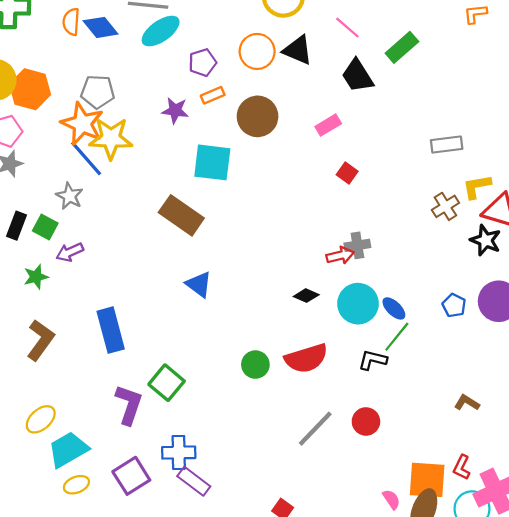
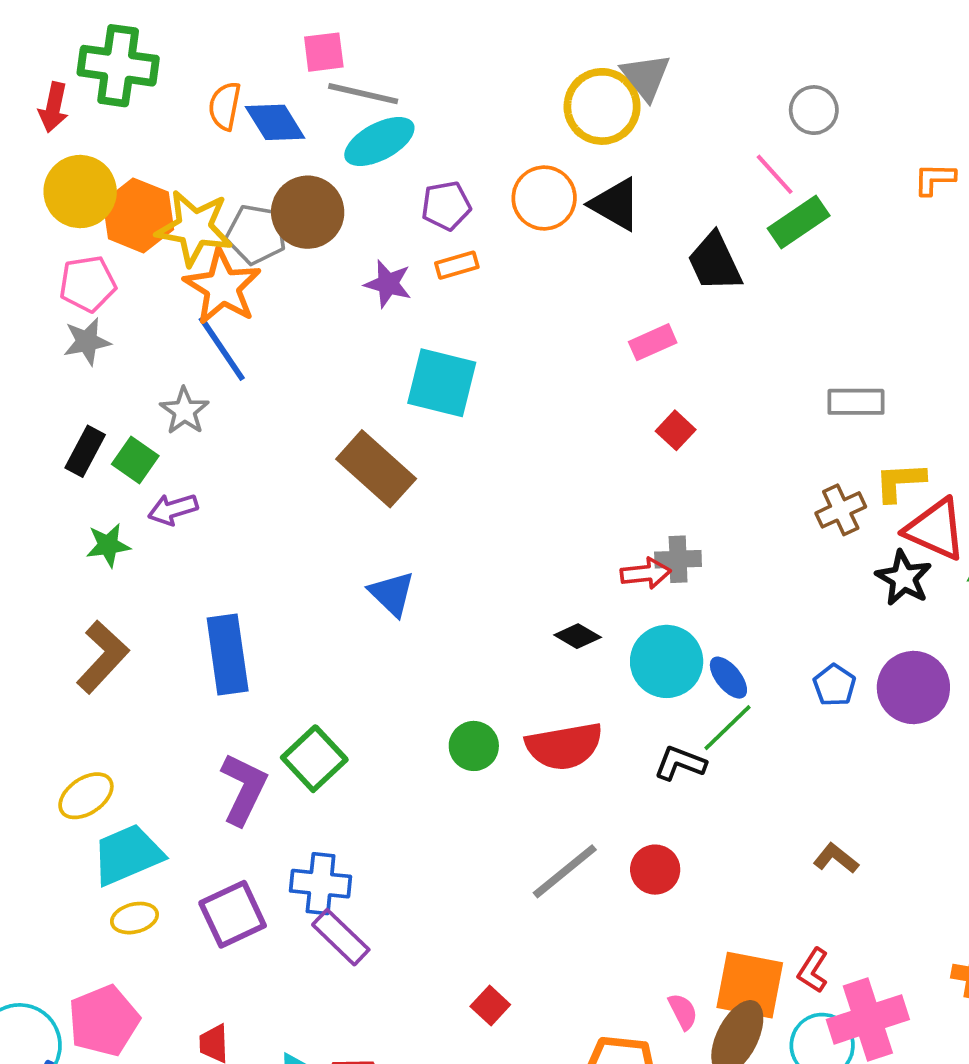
pink line: (347, 28) -> (775, 174), moved
brown circle: (258, 116) -> (308, 212), moved
yellow star: (111, 138) -> (194, 228), moved

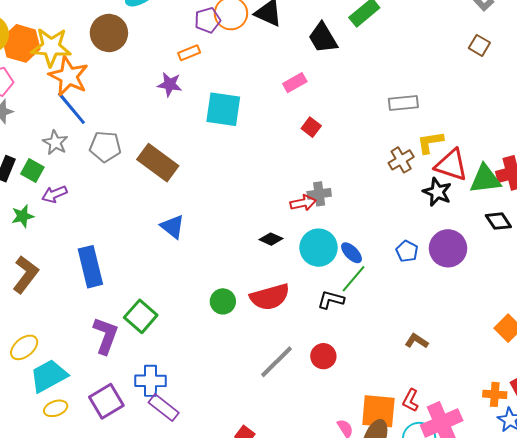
purple pentagon: (446, 206) -> (208, 20), moved
gray pentagon: (256, 234) -> (105, 147), moved
purple star: (388, 284) -> (170, 84), moved
cyan square: (442, 383) -> (223, 109), moved

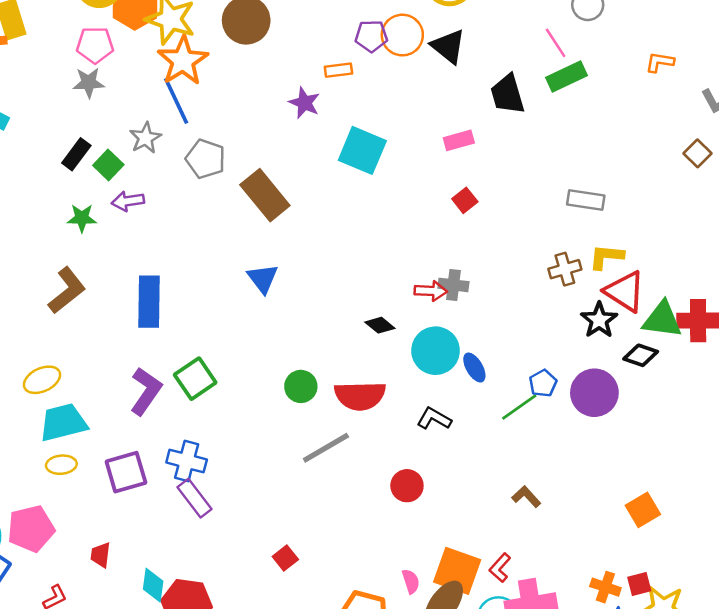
black diamond: (498, 221) -> (641, 355), moved, turned -52
green line: (354, 279) -> (519, 407), moved
gray line: (277, 362) -> (326, 448), moved

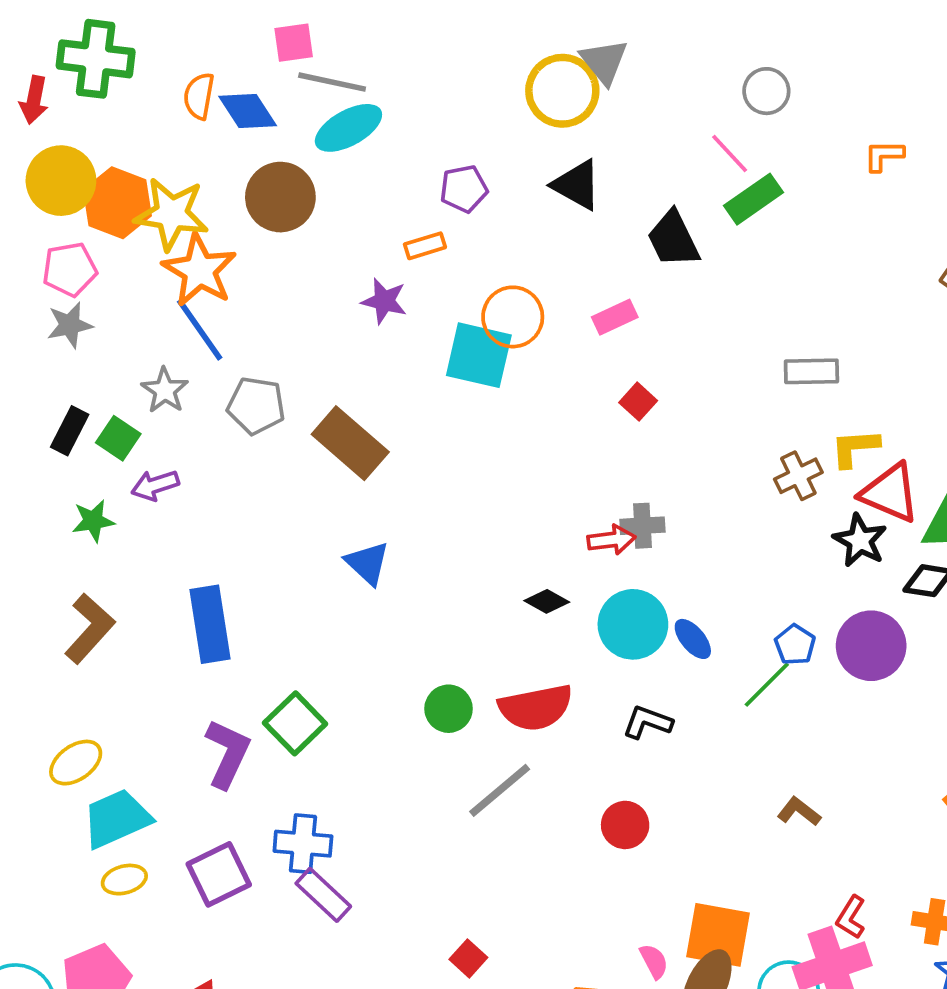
orange circle: (402, 35) -> (513, 317), moved
red L-shape: (500, 568) -> (851, 917), moved

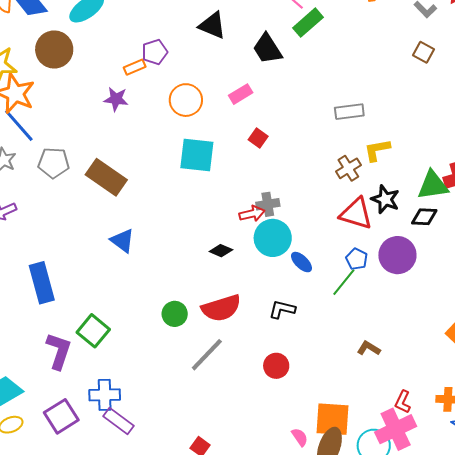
purple pentagon: (464, 189) -> (155, 52), moved
cyan square: (479, 355) -> (197, 155), moved
red triangle: (890, 493) -> (356, 214), moved
cyan circle: (633, 624) -> (273, 238), moved

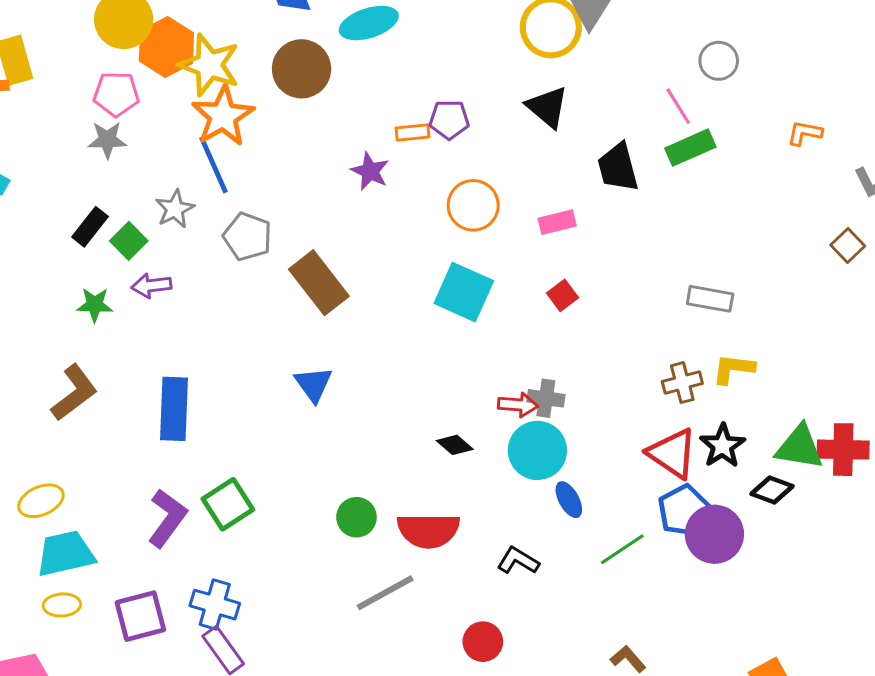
blue pentagon: (357, 259) -> (684, 510), moved, size x1.5

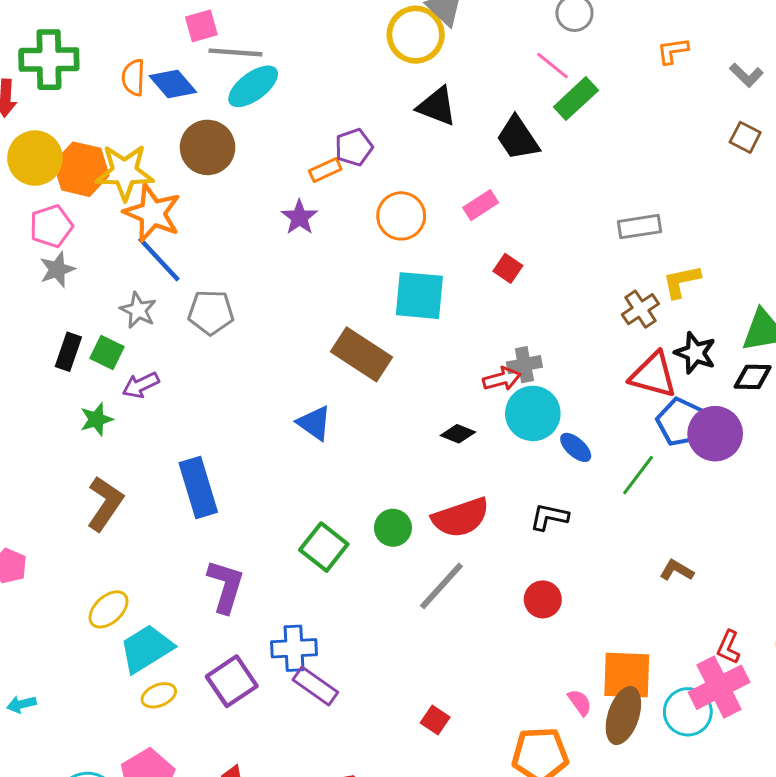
purple star: (370, 171) -> (299, 217), turned 30
brown rectangle: (319, 283) -> (362, 354), moved
green square: (228, 504) -> (324, 547), moved

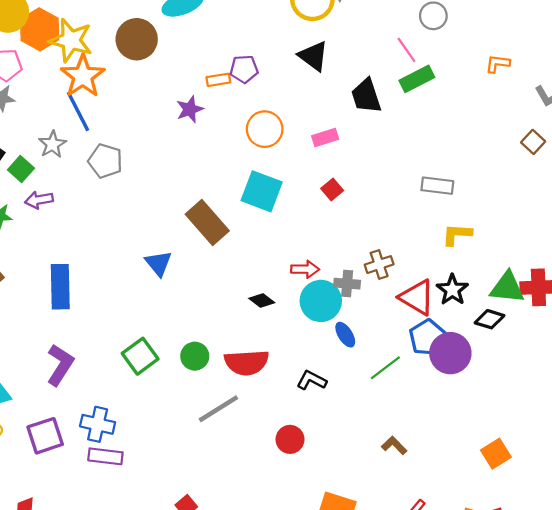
brown cross: (640, 309) -> (379, 265), moved
gray cross: (524, 365) -> (347, 284), moved
purple rectangle: (315, 686) -> (105, 456), turned -44

